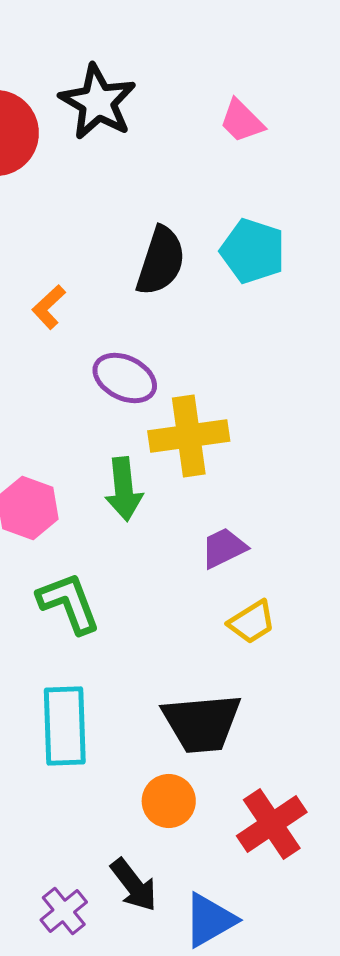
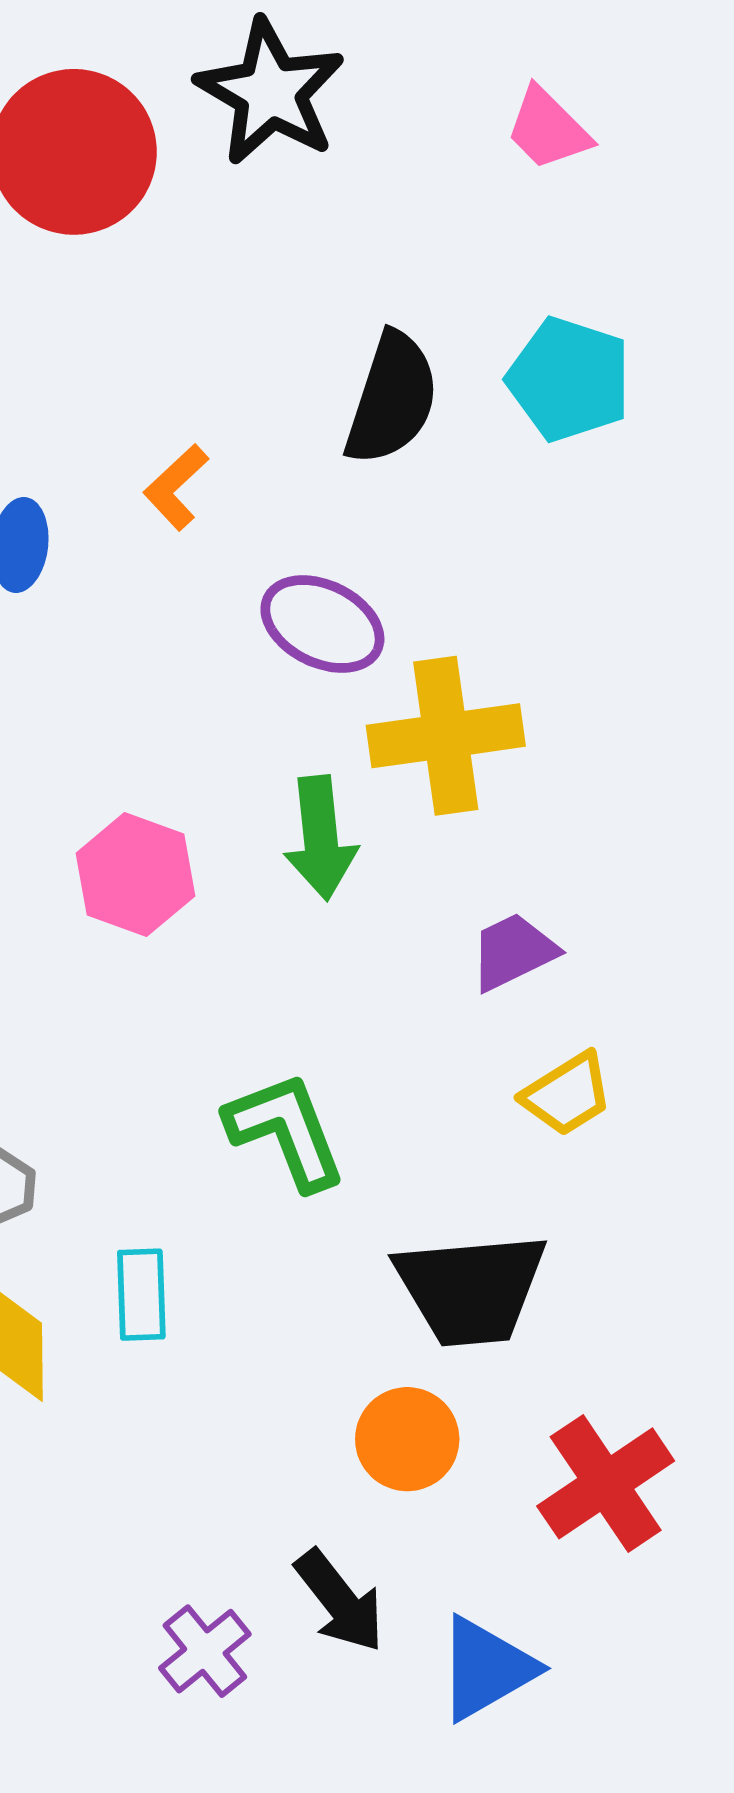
green L-shape: (69, 603) -> (286, 1131), moved
cyan rectangle: (65, 726) -> (141, 1295), moved, size x0.6

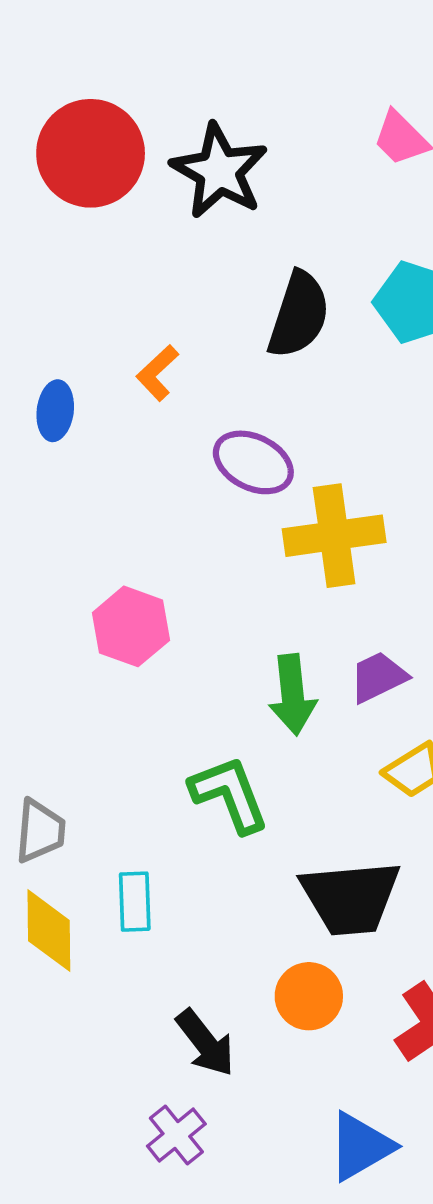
black star: (270, 92) -> (219, 171), moved
green arrow: (320, 838) -> (292, 695), moved
black arrow: (340, 1601) -> (205, 1043), moved

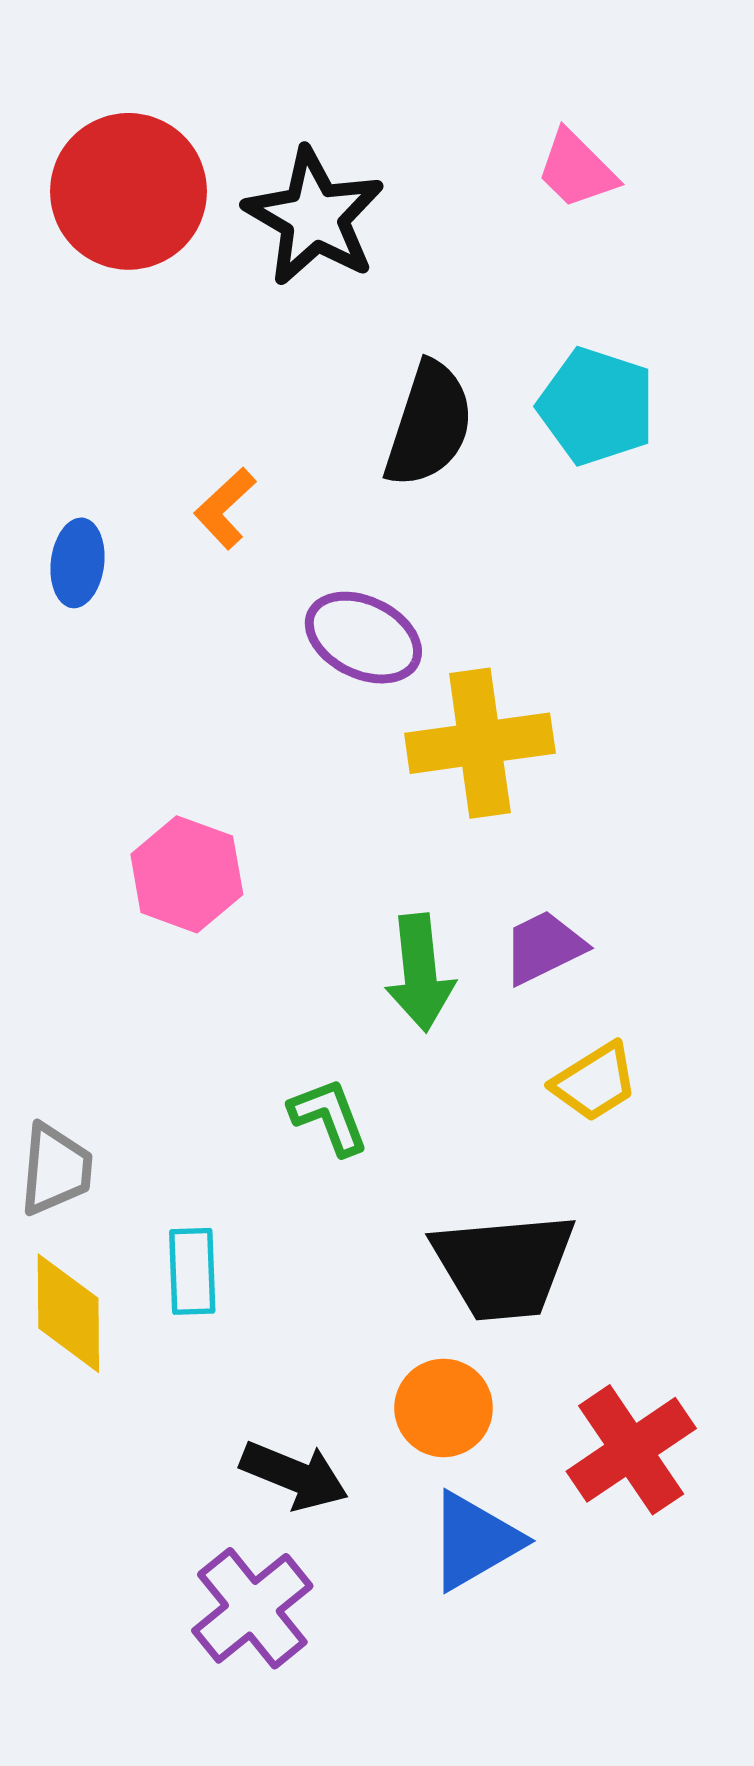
green L-shape: (229, 794) -> (329, 1117), size x0.7
black arrow: (205, 1043) -> (294, 1475), turned -30
purple cross: (176, 1135) -> (252, 1608), size x1.4
blue triangle: (361, 1146) -> (475, 1541), moved

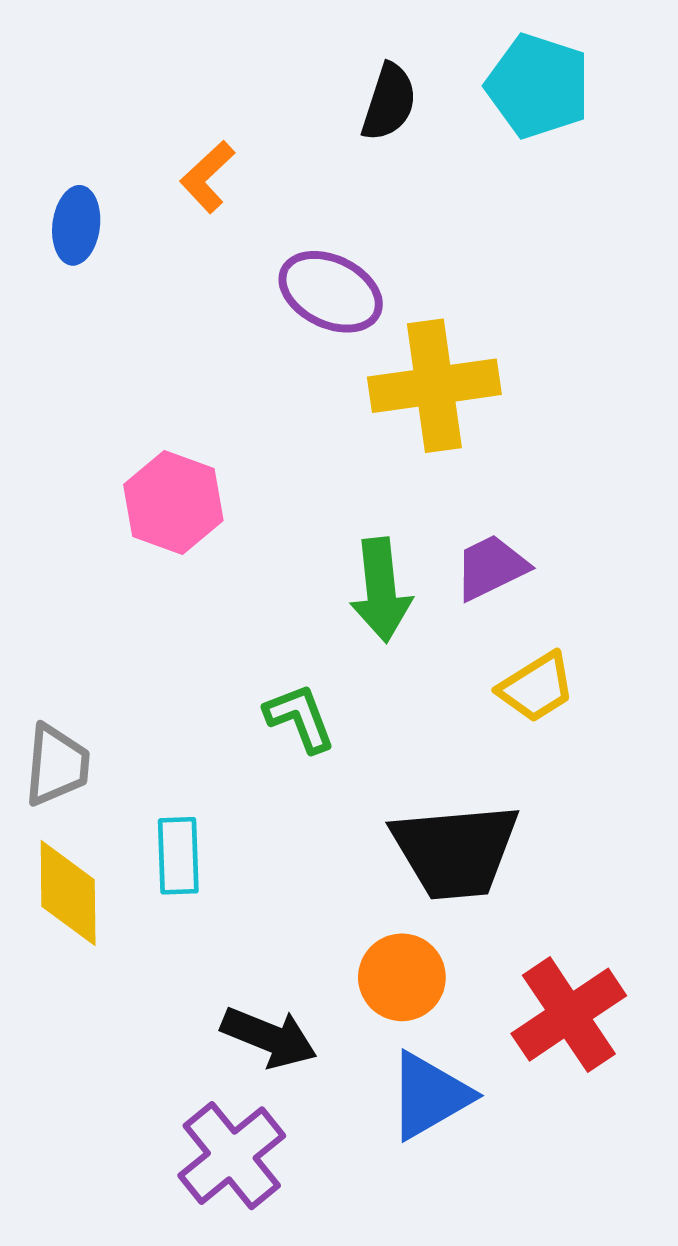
black semicircle: (429, 424) -> (389, 102), size x0.7

